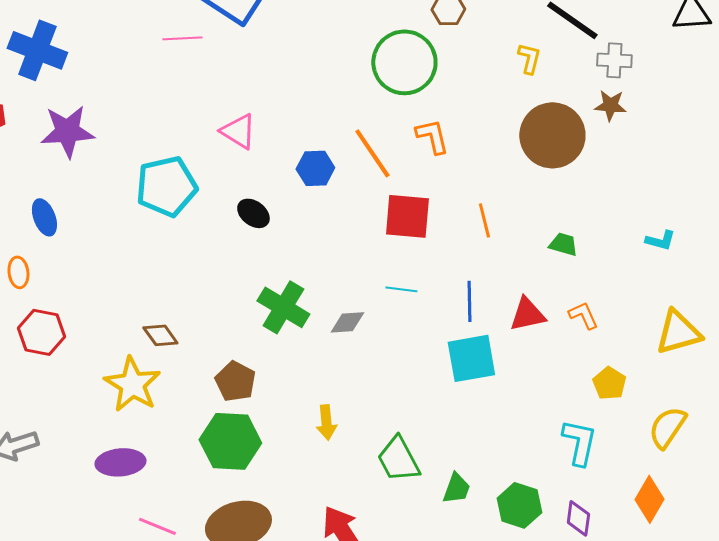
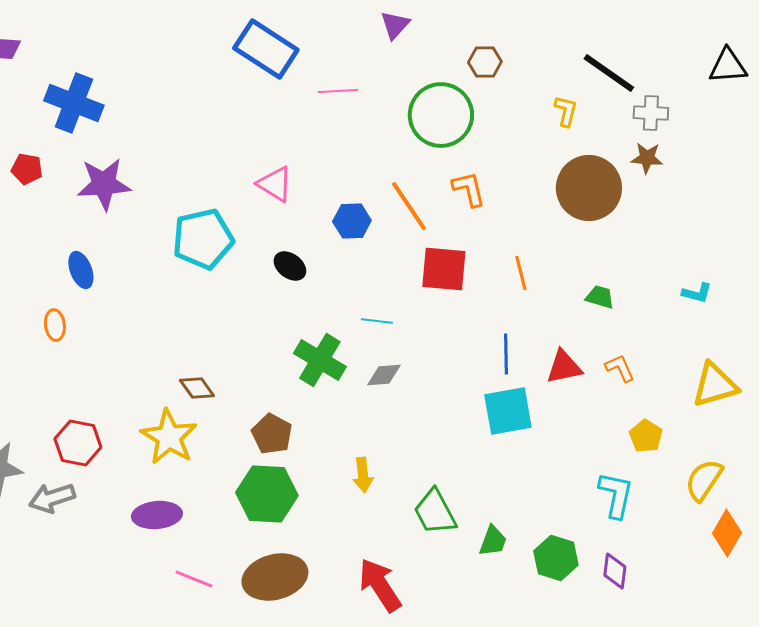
pink line: (182, 38) -> (338, 91), moved
cyan line: (401, 289) -> (377, 321), moved
red hexagon: (41, 332) -> (78, 443), moved
orange diamond: (649, 499) -> (727, 533), moved

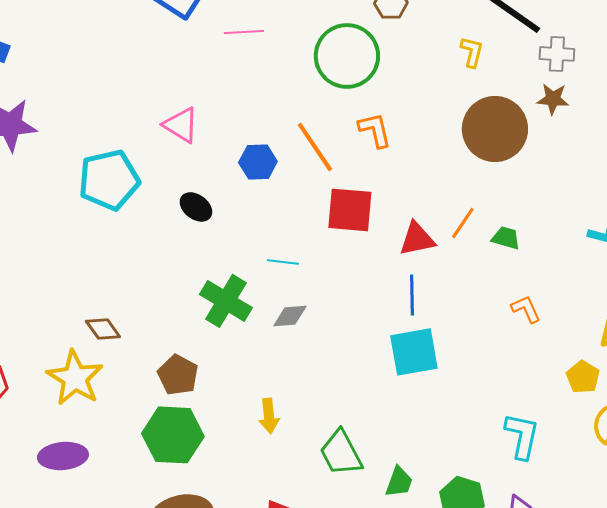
orange line: (521, 273) -> (463, 223), moved, turned 48
red triangle: (564, 367) -> (417, 239), moved
yellow pentagon: (646, 436) -> (583, 377), moved

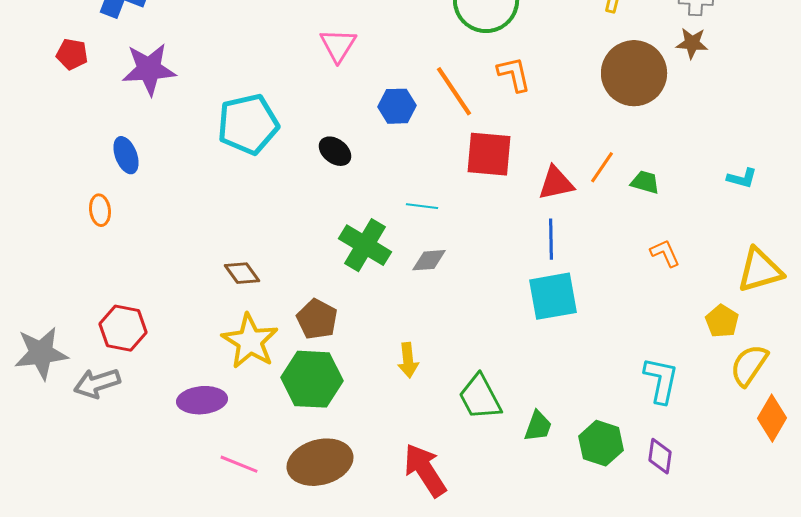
pink triangle: (181, 125) -> (338, 45), moved, turned 30
yellow star: (75, 378) -> (250, 341), moved

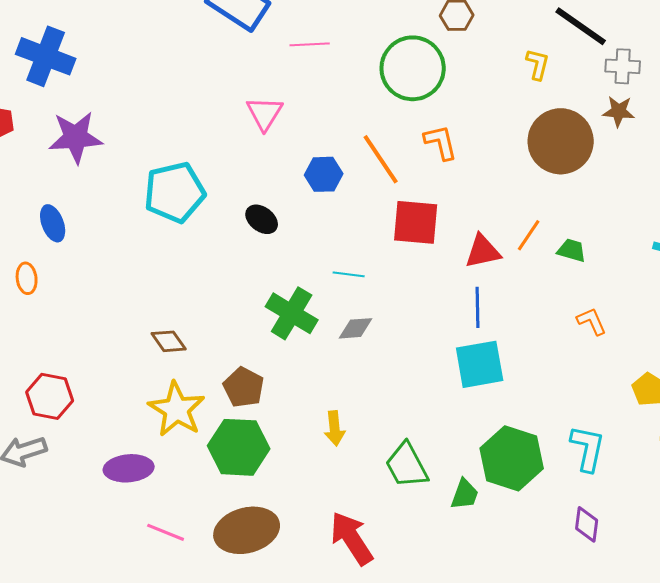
green hexagon: (601, 443) -> (512, 458), moved, size x1.4

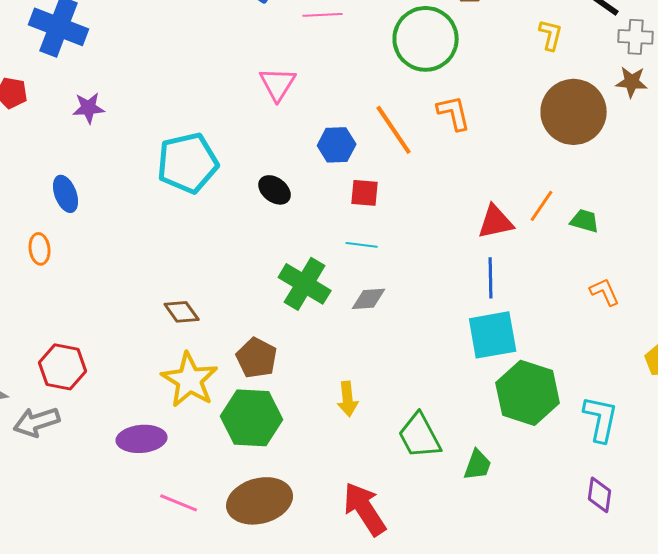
purple star: (76, 137) -> (89, 108), size x0.6
red square: (416, 222) -> (365, 193), moved, size x0.6
green hexagon: (512, 458) -> (528, 393), moved

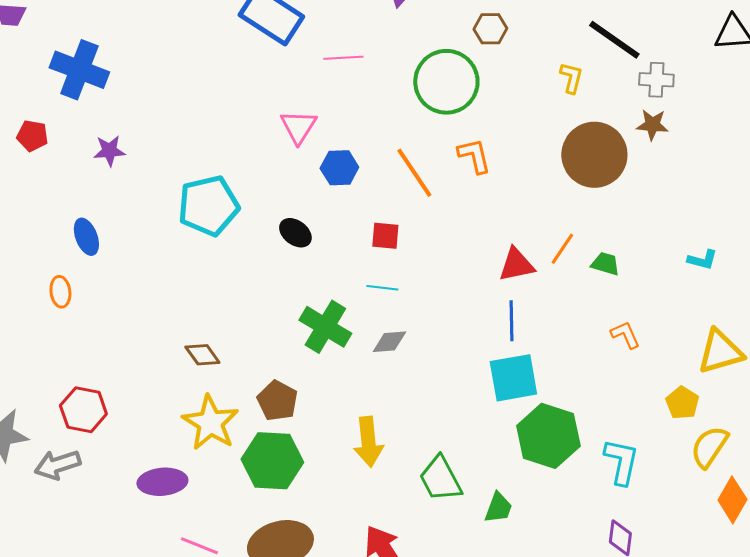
blue hexagon: (337, 145) -> (339, 168), moved
yellow arrow: (348, 399) -> (368, 442), size x1.4

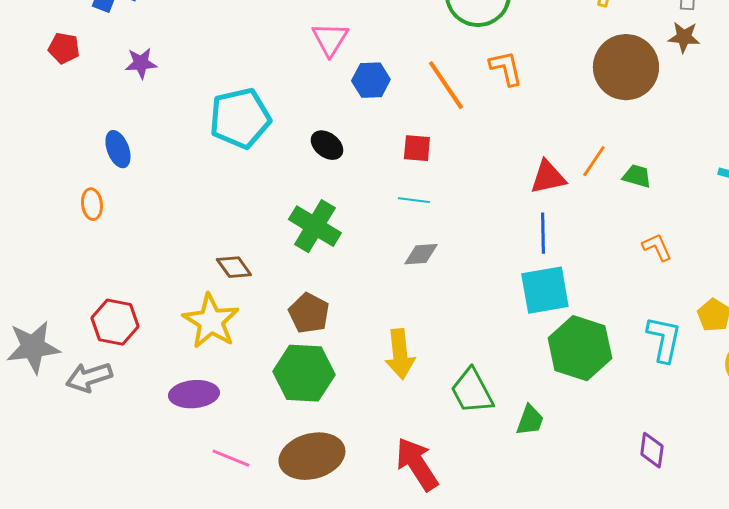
green cross: (325, 327) -> (315, 226), moved
yellow star: (210, 423) -> (211, 321), moved
cyan L-shape: (621, 462) -> (664, 339), moved

